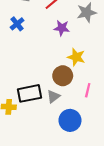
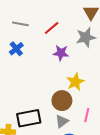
yellow star: (76, 57) -> (75, 82), turned 30
gray triangle: (53, 97) -> (62, 121), moved

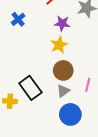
yellow star: (75, 82) -> (59, 45), moved
black rectangle: (29, 118) -> (30, 88), turned 65

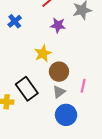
yellow star: (59, 45) -> (43, 53), moved

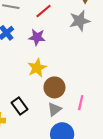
purple star: (58, 25) -> (37, 37), moved
black rectangle: (27, 89) -> (20, 106), size x0.7

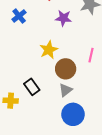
purple star: (37, 37) -> (63, 18), moved
pink line: (81, 103) -> (91, 55), moved

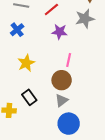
yellow star: (49, 50) -> (26, 63), moved
pink line: (91, 55) -> (69, 60), moved

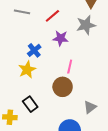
blue cross: (17, 30) -> (34, 50), moved
gray triangle: (62, 100) -> (90, 107), moved

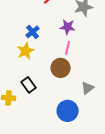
purple star: (61, 38) -> (68, 27), moved

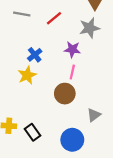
black rectangle: (29, 85) -> (33, 132), moved

